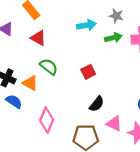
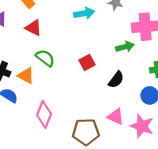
green arrow: (113, 38) -> (125, 47), moved
black semicircle: (97, 104) -> (116, 80), moved

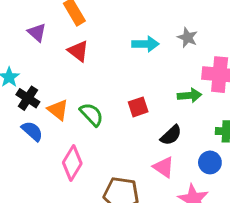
green semicircle: (45, 58) -> (92, 114), moved
pink triangle: (116, 117) -> (164, 167), moved

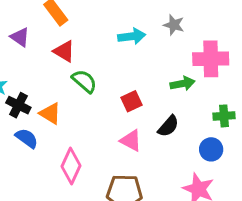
green semicircle: (92, 114) -> (84, 81), moved
pink triangle: (164, 167) -> (131, 141), moved

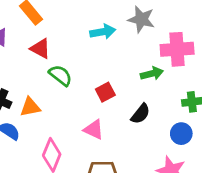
gray star: (174, 25) -> (141, 19), size x1.4
orange triangle: (50, 114) -> (30, 107), turned -40
pink triangle: (131, 141) -> (94, 130), moved

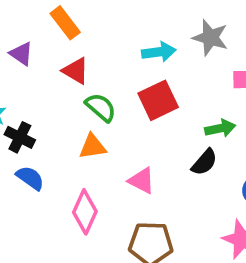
green arrow: (152, 74) -> (220, 128), moved
red square: (105, 92) -> (158, 100), moved, size x1.5
orange triangle: (30, 107) -> (92, 147), moved

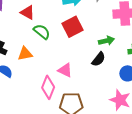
orange triangle: (92, 147) -> (25, 54), moved
pink diamond: (85, 212) -> (48, 87), moved

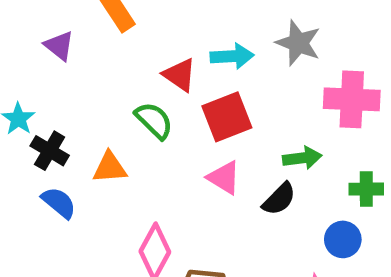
red triangle: (28, 12) -> (180, 75), moved
pink triangle: (65, 70) -> (224, 178), moved

